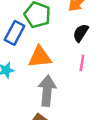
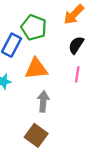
gray arrow: (47, 91) -> (43, 101), size x0.7

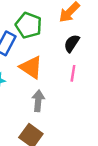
orange triangle: (36, 69) -> (31, 67), turned 40

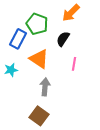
black semicircle: (72, 43) -> (63, 39), moved

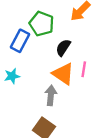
black semicircle: (63, 39) -> (63, 48), moved
orange triangle: (39, 59) -> (63, 74), moved

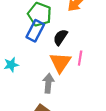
blue rectangle: (20, 41) -> (35, 31), moved
orange triangle: (63, 74) -> (60, 62), turned 30

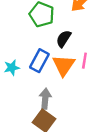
blue rectangle: (35, 31) -> (39, 61), moved
gray arrow: (48, 83) -> (45, 99), moved

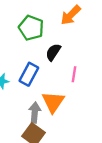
orange triangle: (64, 65) -> (53, 102), moved

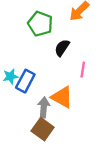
blue rectangle: (29, 74) -> (25, 81), moved
orange triangle: (53, 102) -> (62, 97), turned -35

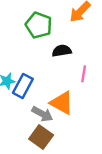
black semicircle: (62, 48) -> (62, 51), turned 48
gray arrow: (44, 107) -> (42, 114), turned 114

